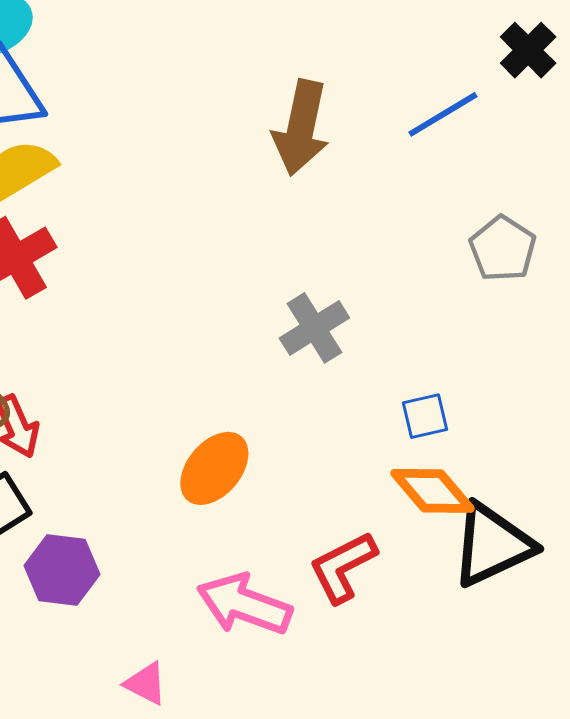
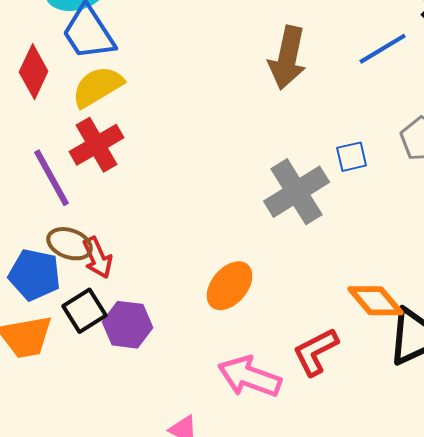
gray cross: (314, 328) -> (297, 192), size x1.4
blue square: (425, 416) -> (352, 157), moved
purple hexagon: (62, 570) -> (128, 325), moved

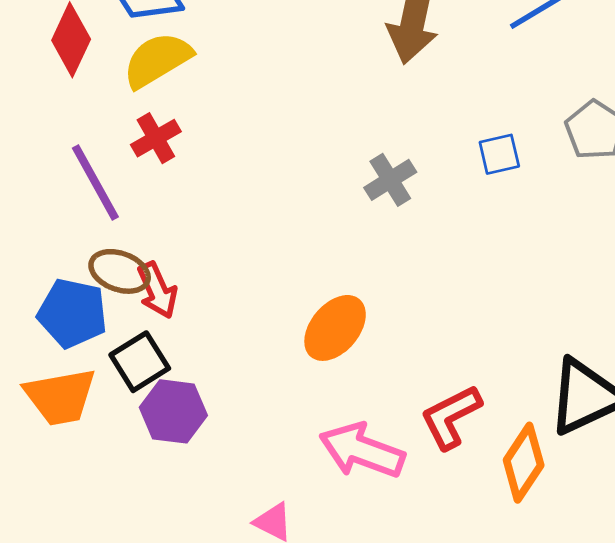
red cross: (97, 145) -> (156, 138), size x0.7
gray cross: (297, 192) -> (390, 180), moved, size x0.6
orange diamond: (376, 301) -> (524, 463), moved, turned 74
purple hexagon: (128, 325) -> (173, 411), moved

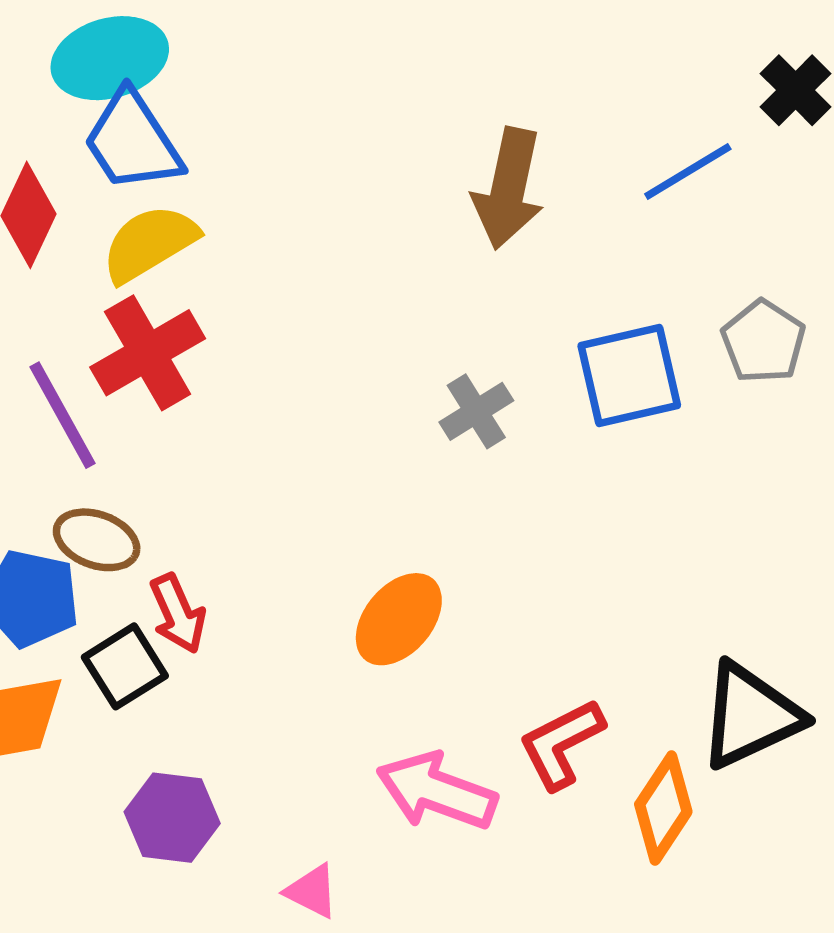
red cross: (156, 138) -> (148, 353), size x1.6
blue square: (499, 154) -> (629, 376), size x1.8
red arrow: (157, 290) -> (178, 614), moved
purple hexagon: (173, 411) -> (172, 818), moved

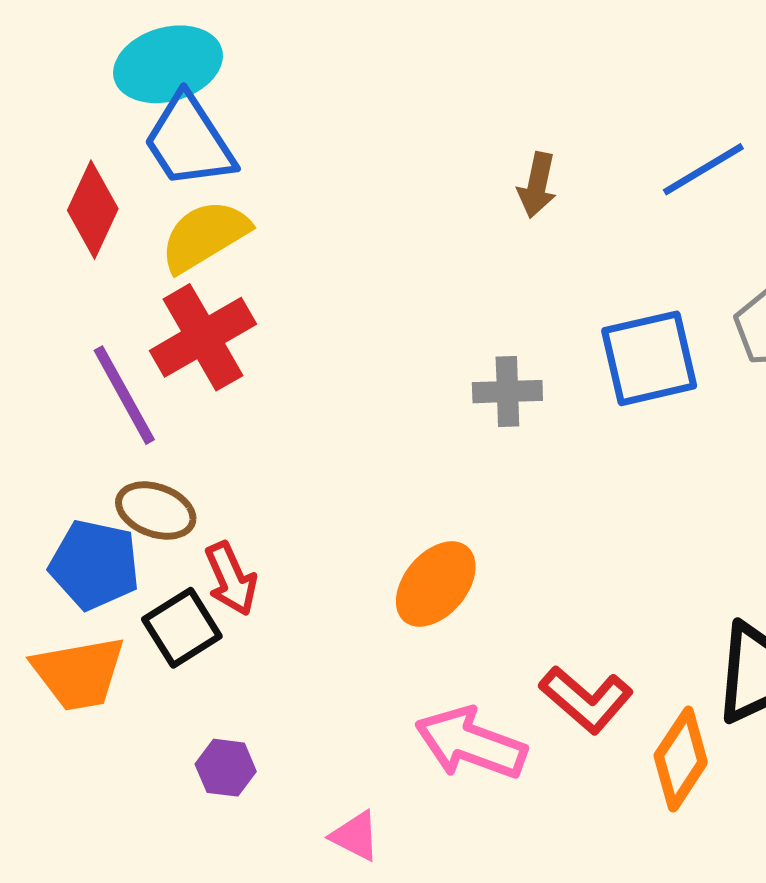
brown arrow: (508, 188) -> (537, 185), size x0.6
gray cross: (476, 411) -> (507, 392), turned 30
red L-shape: (561, 744) -> (586, 699), turned -112
purple hexagon: (172, 818) -> (226, 768), size x0.7

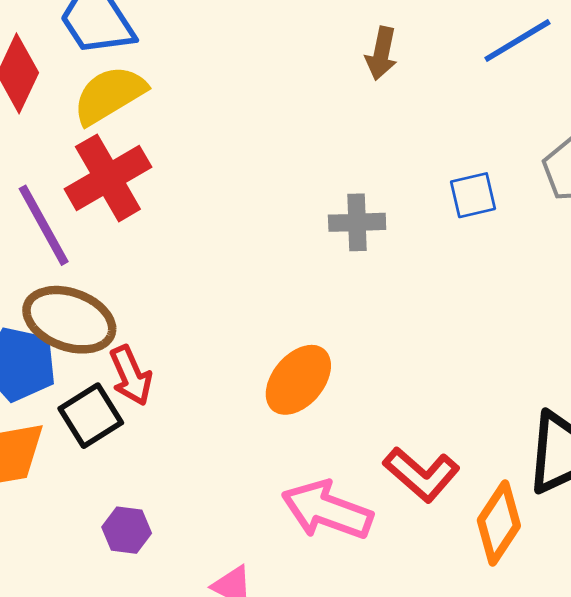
blue square: (649, 358) -> (473, 195), size x0.6
brown ellipse: (156, 511) -> (69, 320), size x1.4

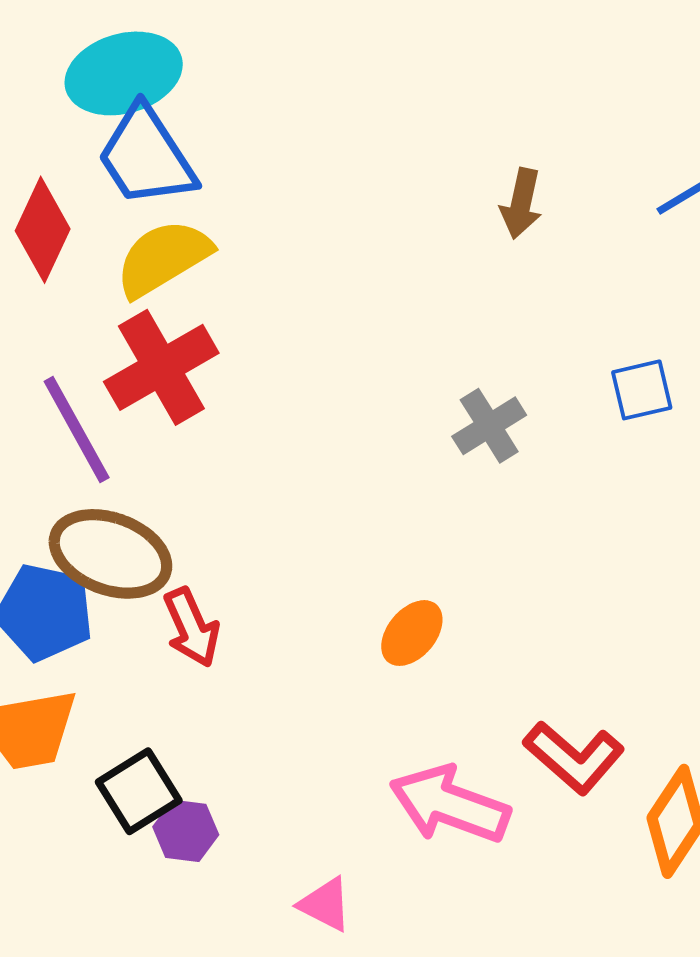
gray cross: (357, 222) -> (489, 426), turned -30
orange ellipse: (298, 380) -> (412, 633), size x0.7
black square: (91, 416) -> (139, 791), moved

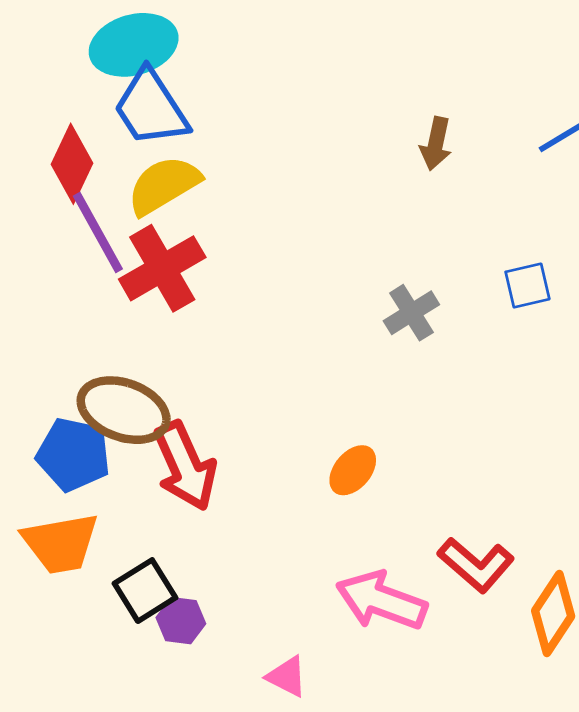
purple line: (77, 430) -> (98, 233), moved
red arrow: (191, 627) -> (185, 466), size x1.5

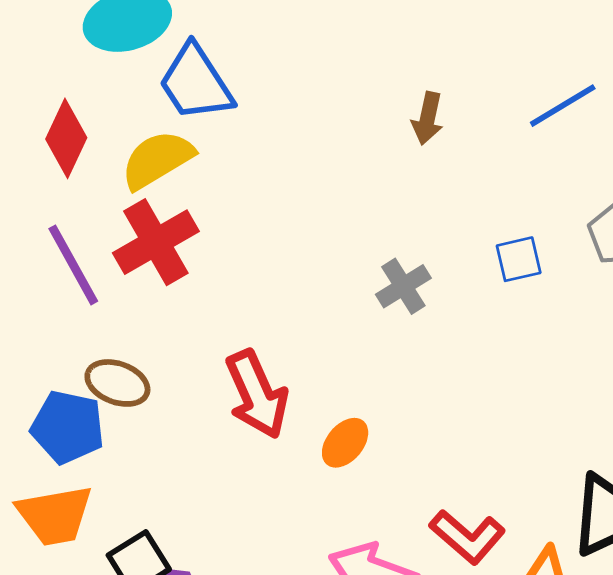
blue trapezoid: (151, 108) -> (196, 83), moved
purple line: (98, 233) -> (73, 265), moved
brown ellipse: (124, 410) -> (117, 383), size x0.7
red arrow: (185, 466) -> (257, 394), moved

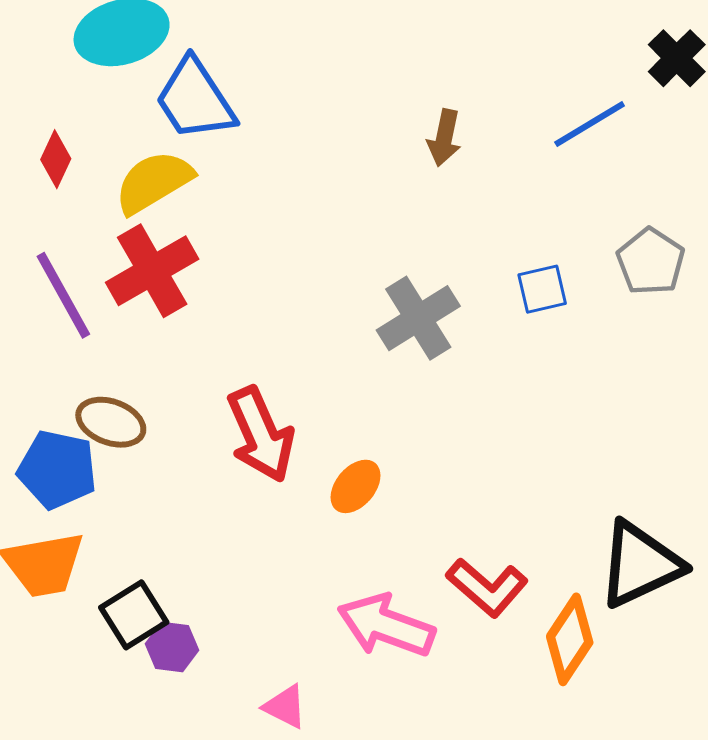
red diamond: (66, 138) -> (56, 159), size x0.7
gray cross: (403, 286) -> (418, 318), size x1.4

